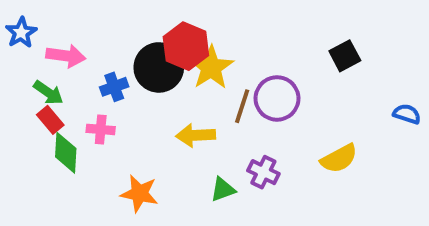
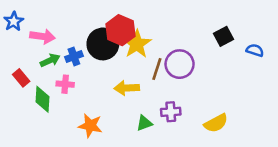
green arrow: (48, 93) -> (50, 60), moved, turned -60
blue semicircle: (407, 114) -> (255, 50), moved
red rectangle: (50, 120) -> (21, 78), moved
yellow semicircle: (339, 159) -> (216, 123), moved
purple cross: (263, 172) -> (171, 112), turned -30

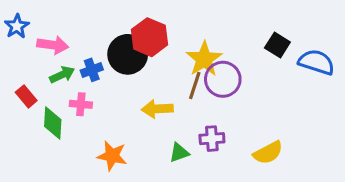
black square: (224, 36) -> (277, 45), turned -30
yellow star: (137, 44) -> (204, 59), moved
blue semicircle: (255, 50) -> (316, 62), size x1.6

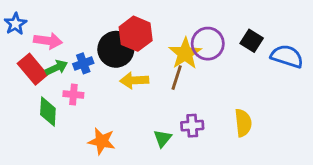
purple circle: (223, 79) -> (208, 44), moved
red rectangle: (26, 96) -> (32, 69), moved, size x1.5
yellow arrow: (157, 109) -> (134, 80), moved
green triangle: (179, 153) -> (163, 138), turned -30
yellow semicircle: (268, 153) -> (243, 123), moved, turned -68

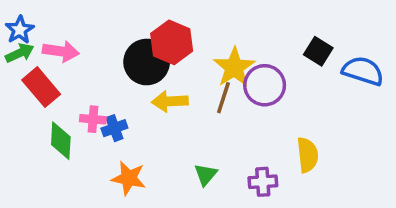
purple circle: (208, 44) -> (265, 85), moved
blue cross: (83, 63) -> (114, 128), moved
green arrow: (56, 68) -> (20, 53), moved
purple cross: (192, 126) -> (263, 182), moved

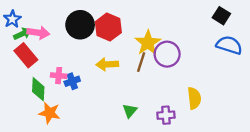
black square: (318, 51) -> (221, 16), moved
green arrow: (20, 53) -> (22, 34), moved
black circle: (147, 62) -> (80, 25), moved
orange star: (129, 178) -> (50, 113), moved

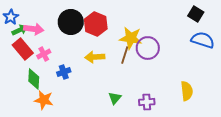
yellow star: (148, 43) -> (131, 38), turned -30
pink cross: (59, 76) -> (44, 54), moved, turned -32
yellow semicircle: (194, 98) -> (187, 91), moved

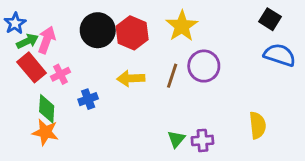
pink arrow: (34, 29) -> (47, 40), turned -78
yellow star: (131, 38) -> (182, 26), moved, turned 30
green triangle: (115, 98) -> (176, 139), moved
orange star: (44, 100) -> (45, 132), moved

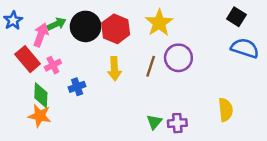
green arrow: (27, 41) -> (57, 24), moved
yellow arrow: (131, 78) -> (114, 69), turned -90

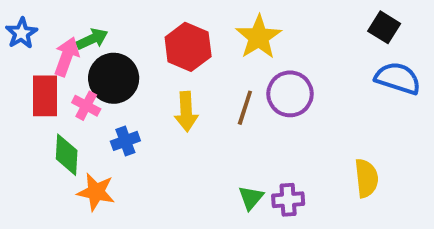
black circle: (86, 26) -> (114, 78), moved
red rectangle: (28, 59) -> (45, 96), turned 40
pink cross: (53, 65) -> (86, 106), turned -35
orange star: (40, 116) -> (96, 192), moved

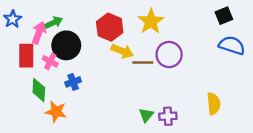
black square: (384, 27) -> (224, 16), turned 36
brown line: (245, 108) -> (143, 63), turned 72
yellow arrow: (186, 112) -> (122, 51), moved, turned -65

